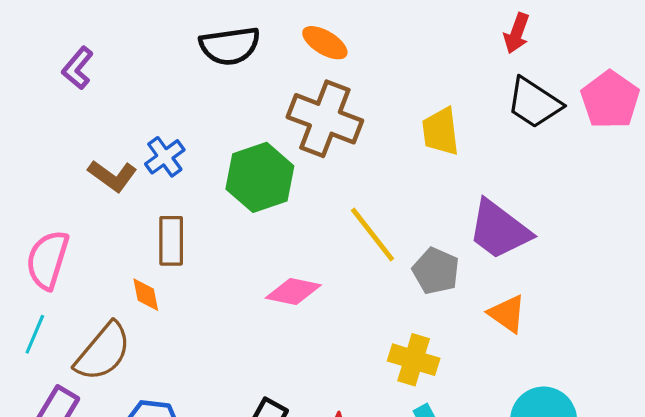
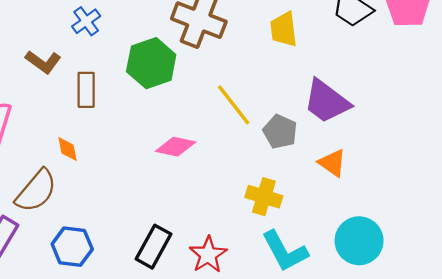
blue cross: (165, 157) -> (86, 21), moved
brown rectangle: (171, 241) -> (86, 90), moved

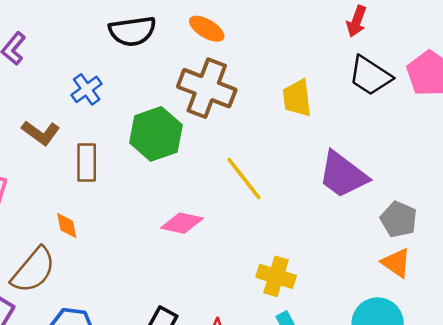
gray pentagon: (280, 132) -> (399, 219), moved
orange triangle: (332, 163) -> (396, 263), moved

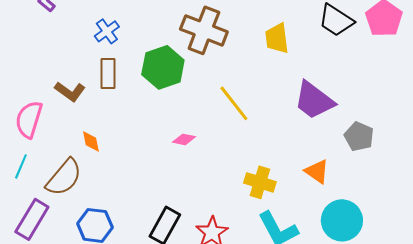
brown L-shape: (41, 133) -> (70, 91), moved
brown rectangle: (87, 162) -> (108, 73), moved
pink diamond: (182, 223) -> (184, 139), size x0.7
orange triangle: (396, 263) -> (317, 171), moved

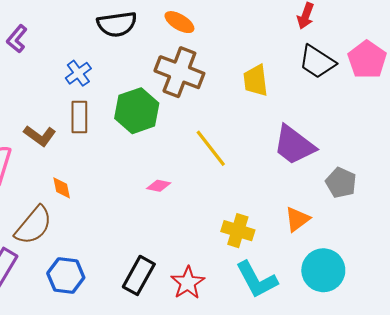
orange triangle: (317, 171) -> (297, 219), turned 48

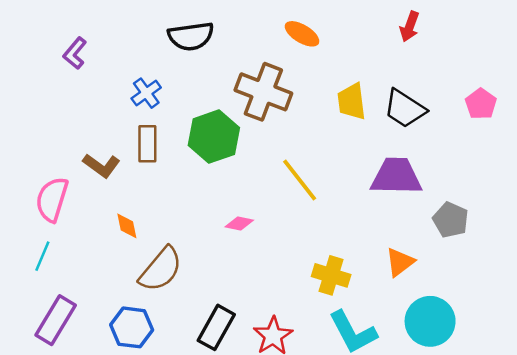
orange ellipse: (179, 22) -> (302, 34), moved
pink pentagon: (367, 60) -> (481, 104), moved, size x0.7
black trapezoid: (317, 62) -> (405, 109), moved
purple trapezoid: (294, 145) -> (396, 176), turned 144
brown semicircle: (33, 225) -> (161, 269), moved

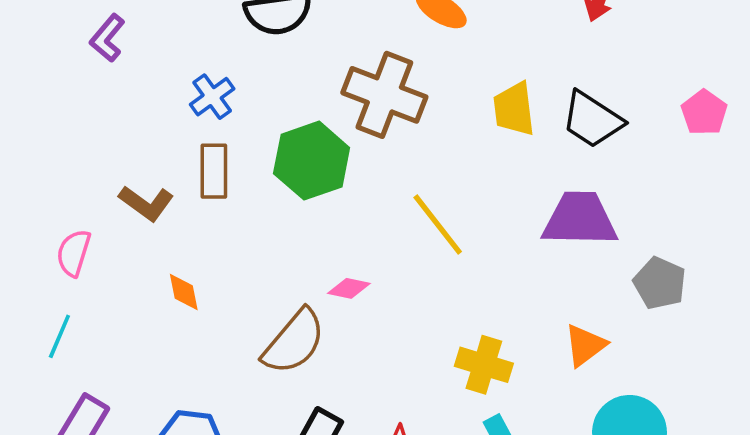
pink semicircle: (52, 199) -> (74, 253), size x0.7
brown semicircle: (161, 269) -> (294, 342), moved

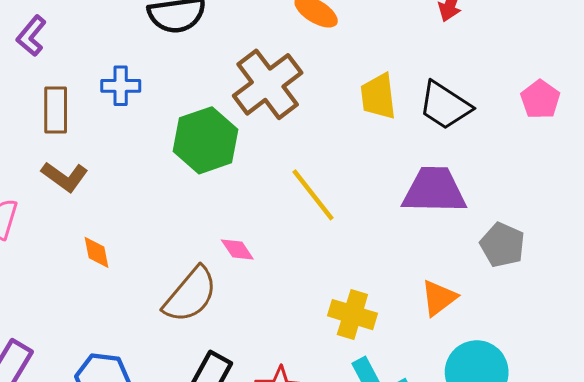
brown cross: (384, 95) -> (268, 84), turned 32
blue cross: (212, 97) -> (121, 86), turned 36
brown rectangle: (214, 171) -> (56, 110), moved
pink diamond: (349, 288) -> (237, 249), turned 44

